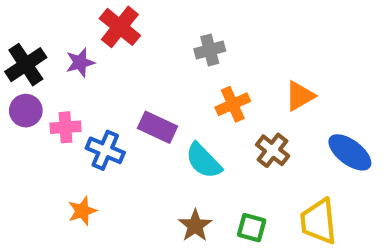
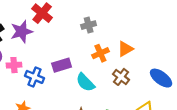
purple star: (80, 62) -> (22, 32), size x1.5
orange triangle: (300, 96) -> (125, 49), moved
purple rectangle: (158, 127) -> (62, 65), turned -42

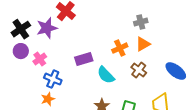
gray cross: (89, 25) -> (141, 22), moved
pink cross: (14, 65) -> (40, 59), turned -32
blue cross: (35, 77) -> (53, 79), moved

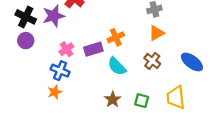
black cross: (21, 29) -> (26, 17), turned -30
orange cross: (120, 48) -> (116, 37), moved
pink cross: (40, 59) -> (66, 49), moved

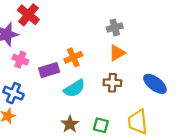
pink cross: (66, 49) -> (20, 60), moved, turned -32
brown cross: (152, 61) -> (112, 83), turned -35
cyan semicircle: (117, 66) -> (74, 88), turned -78

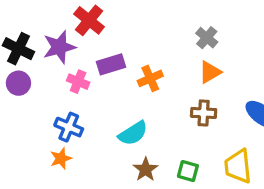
gray cross: (115, 27) -> (207, 38), turned -35
purple rectangle: (49, 70) -> (111, 64), moved
cyan semicircle: (74, 88) -> (133, 133), moved

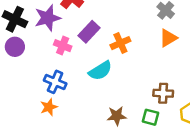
purple rectangle: (111, 64) -> (89, 32), turned -30
brown cross: (204, 113) -> (163, 93), moved
cyan semicircle: (133, 133) -> (100, 71), moved
brown star: (146, 169) -> (117, 116), turned 30

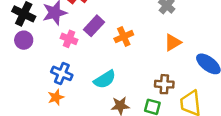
orange triangle: (168, 38) -> (173, 42), moved
cyan semicircle: (100, 71) -> (105, 79), moved

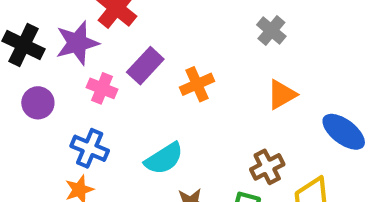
purple circle: (24, 40) -> (38, 103), moved
brown cross: (164, 84) -> (267, 167), turned -30

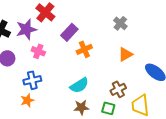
purple rectangle: (145, 66) -> (69, 32), moved
blue cross: (90, 148) -> (32, 80), turned -36
cyan semicircle: (164, 159) -> (79, 85), moved

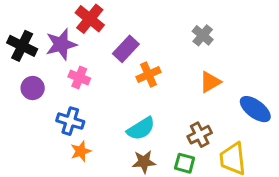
blue cross: (32, 80) -> (70, 121), turned 30
orange star: (27, 100) -> (81, 151), moved

